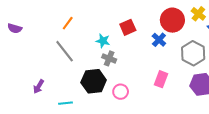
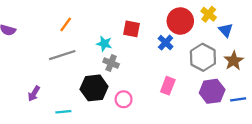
red square: (128, 27) -> (131, 29), turned 35
gray line: (65, 51) -> (62, 55), turned -70

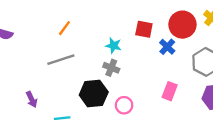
red square: (131, 29) -> (144, 29), moved
cyan star: (104, 44) -> (114, 46), moved
purple arrow: (34, 94) -> (32, 99), turned -56

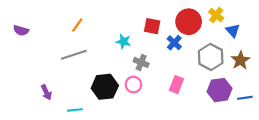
gray cross: (111, 68) -> (141, 62), moved
pink circle: (124, 105) -> (133, 85), moved

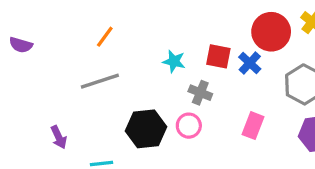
red square: (152, 26) -> (218, 56), moved

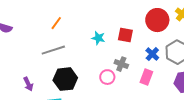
blue cross: (250, 63) -> (152, 54), moved
gray cross: (200, 93) -> (121, 64), moved
black hexagon: (146, 129) -> (65, 79), moved

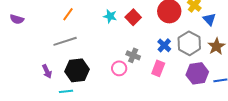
red square: (125, 35) -> (133, 17), moved, turned 35
cyan star: (98, 38) -> (110, 16), moved
purple arrow: (28, 84) -> (47, 71), moved

